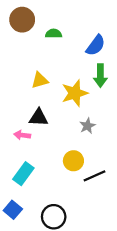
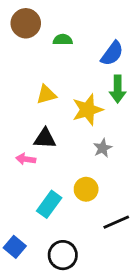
cyan rectangle: (23, 174) -> (49, 204), moved
black line: (94, 176) -> (116, 222), moved

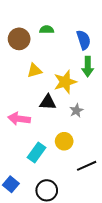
brown circle: (26, 23) -> (19, 39), moved
blue semicircle: (112, 53) -> (84, 40), turned -54
black triangle: (45, 138) -> (48, 102), moved
pink arrow: (26, 159) -> (19, 119), size x1.5

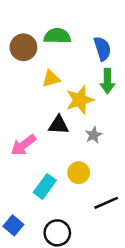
green semicircle: (47, 30) -> (57, 36), size x1.5
yellow triangle: (34, 71) -> (51, 79), moved
pink arrow: (19, 119) -> (23, 145), turned -45

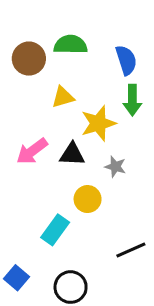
gray star: (94, 135) -> (115, 167), turned -30
pink arrow: (23, 145) -> (32, 151), moved
yellow circle: (79, 173) -> (88, 199), moved

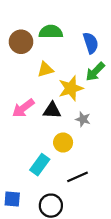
green arrow: (132, 100) -> (95, 72), turned 45
black line: (131, 250) -> (77, 177), moved
blue square: (17, 278) -> (12, 199), turned -35

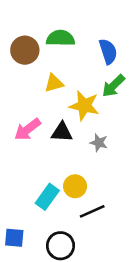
yellow star: (71, 88) -> (84, 106), turned 30
yellow circle: (63, 142) -> (75, 186), moved

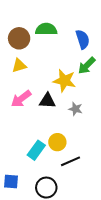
yellow triangle: (54, 83) -> (19, 66), moved

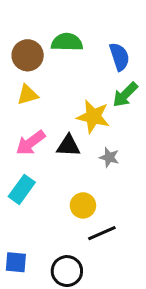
cyan rectangle: (36, 150) -> (22, 189), moved

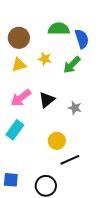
green semicircle: (67, 42) -> (59, 29), moved
green arrow: (125, 95) -> (72, 65), moved
yellow star: (93, 117) -> (45, 59), moved, size x0.6
black triangle: (68, 146) -> (47, 100), turned -42

